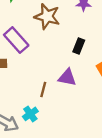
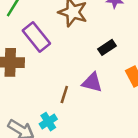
black rectangle: (79, 46) -> (107, 47), turned 32

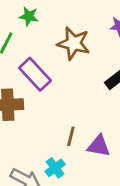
purple triangle: (92, 82) -> (99, 146), moved

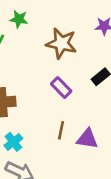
purple rectangle: (35, 74) -> (61, 88), moved, size x0.7
cyan cross: (55, 168) -> (13, 142), moved

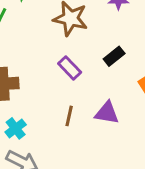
purple triangle: (87, 139) -> (107, 113), moved

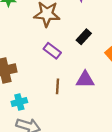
cyan cross: (16, 128) -> (19, 102), turned 32

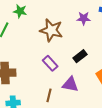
purple triangle: (85, 80) -> (70, 84), moved

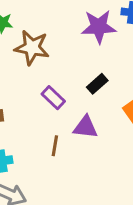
purple star: (84, 18) -> (99, 27), size x1.6
brown star: (51, 30) -> (32, 48), moved

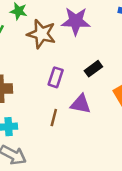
purple star: (99, 27) -> (76, 21), moved
purple rectangle: (53, 98) -> (56, 77), turned 60

